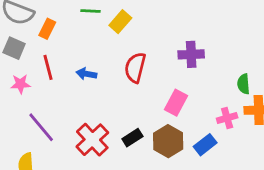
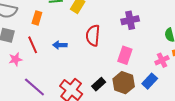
orange rectangle: (47, 29) -> (37, 18), moved

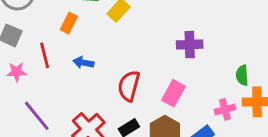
orange rectangle: (37, 18) -> (69, 23), moved
red semicircle: (93, 35) -> (129, 86), moved

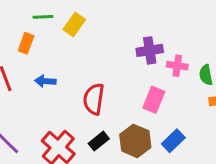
pink rectangle: (174, 93) -> (154, 100), moved
pink cross: (225, 109) -> (177, 66), moved, turned 30

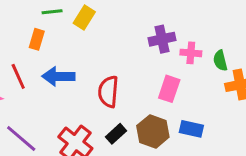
blue arrow: (45, 81) -> (58, 76), size x1.5
blue rectangle: (173, 141) -> (191, 129), turned 60

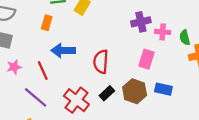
red line: (18, 76) -> (43, 70), moved

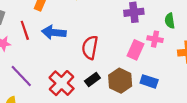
pink cross: (163, 32) -> (155, 39), moved
green semicircle: (185, 38) -> (170, 21), moved
red line: (43, 70) -> (25, 30), moved

